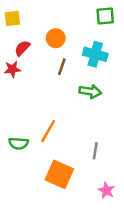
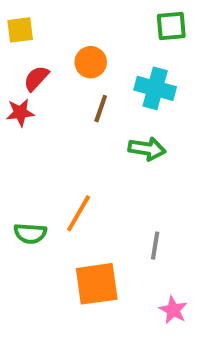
orange square: (59, 174) -> (97, 284), turned -32

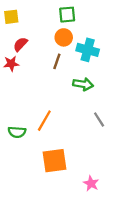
green square: (171, 26) -> (67, 15), moved
orange circle: (91, 62) -> (64, 37), moved
gray line: (155, 246) -> (99, 120), moved, turned -42
pink star: (173, 310) -> (91, 183), moved

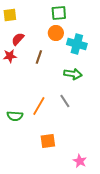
brown line: (57, 61) -> (39, 57), moved
gray line: (99, 120) -> (65, 101), moved
orange square: (55, 161) -> (48, 141), size x0.7

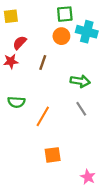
cyan cross: (77, 44) -> (87, 32), moved
gray line: (65, 101) -> (81, 109), moved
green semicircle: (15, 116) -> (16, 102), moved

